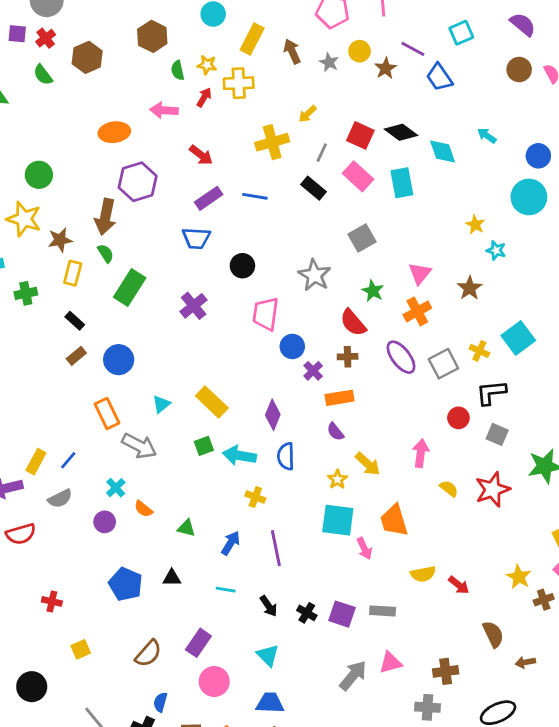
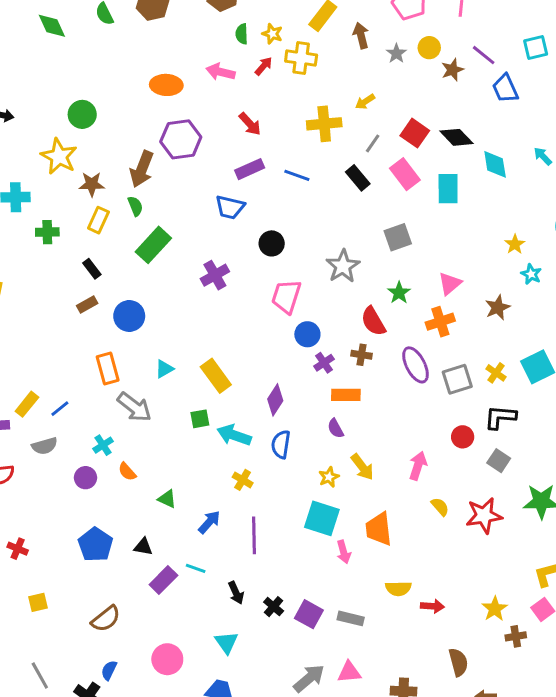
red arrow: (459, 585) -> (432, 606), turned -45
purple rectangle: (198, 643) -> (163, 580), moved

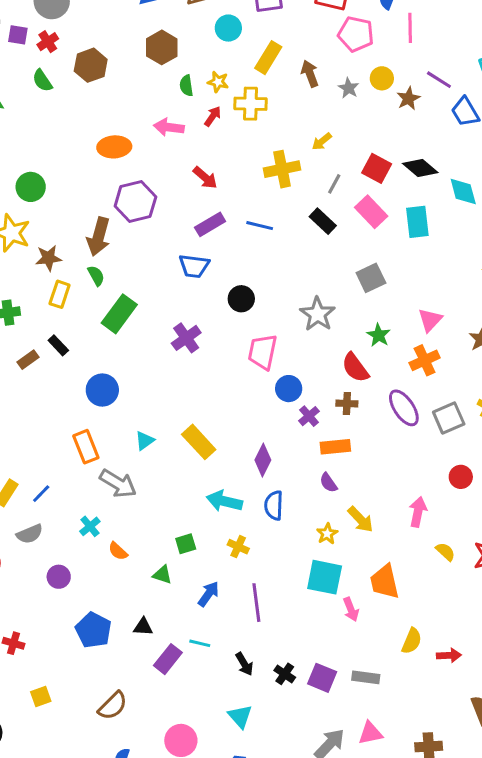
brown rectangle: (87, 304) -> (28, 360), moved
green square: (200, 419) -> (186, 544), moved
purple circle: (86, 478) -> (59, 577), moved
yellow semicircle: (398, 588) -> (412, 641), turned -60

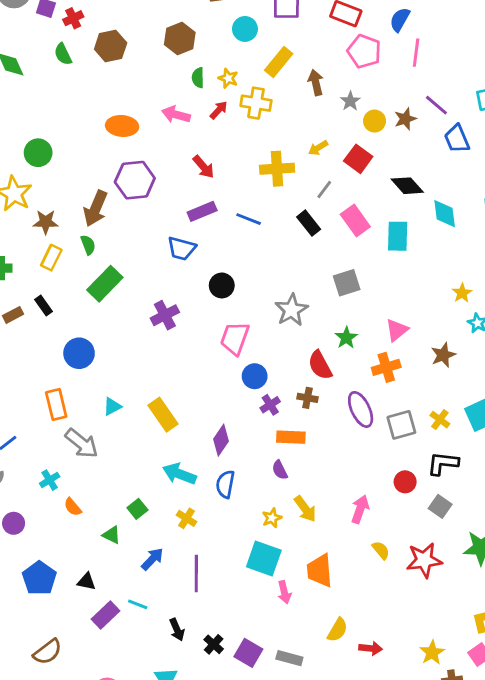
yellow circle: (382, 78) -> (375, 121), moved
red square: (377, 168) -> (358, 159), moved
green square: (186, 544) -> (137, 509), turned -30

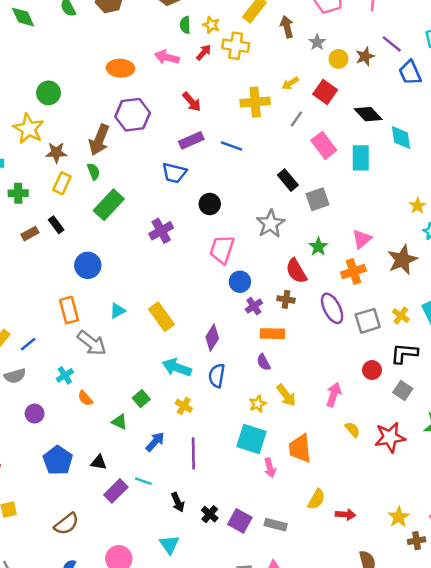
black rectangle: (309, 223) -> (288, 180), moved
brown star: (443, 355) -> (402, 260), size x1.4

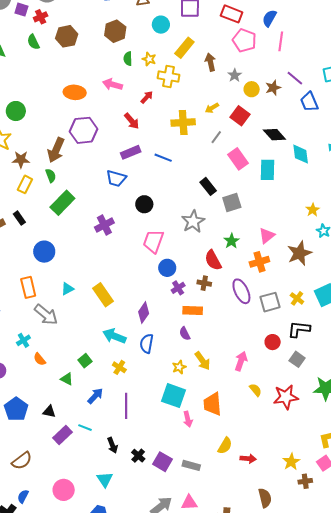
red arrow: (204, 52) -> (147, 97), moved

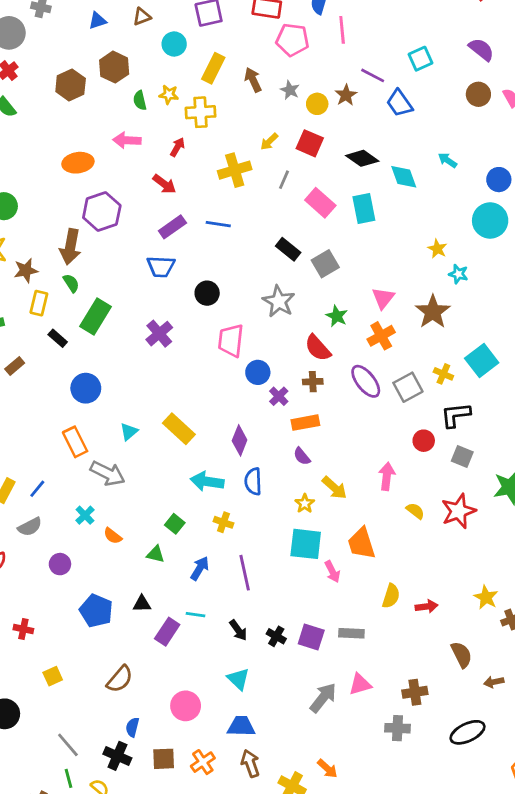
brown hexagon: (67, 36) -> (71, 85), moved
black rectangle: (19, 218) -> (58, 338), moved

